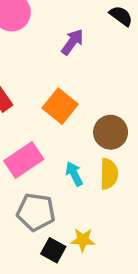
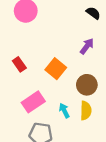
purple arrow: (72, 42) -> (87, 46), moved

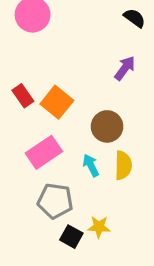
orange square: (56, 69) -> (57, 102), moved
brown circle: (87, 85) -> (107, 126), moved

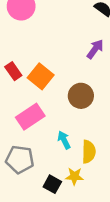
cyan arrow: (91, 165) -> (64, 140), moved
yellow semicircle: (123, 165) -> (89, 152), moved
gray pentagon: (55, 201) -> (20, 159), moved

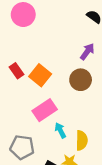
brown circle: (81, 96) -> (81, 80), moved
pink rectangle: (30, 117) -> (45, 110), moved

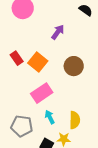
purple arrow: (87, 52) -> (58, 32), moved
cyan arrow: (60, 130) -> (50, 117), moved

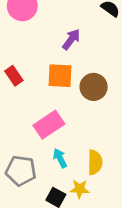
orange square: (38, 62) -> (60, 76), moved, turned -36

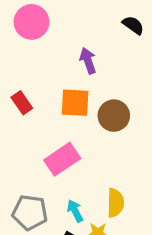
purple arrow: (71, 39) -> (88, 61), turned -55
cyan arrow: (60, 158) -> (75, 211), moved

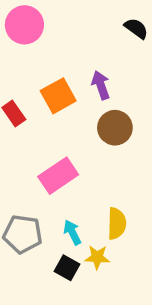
purple arrow: (88, 61) -> (101, 85), moved
orange square: (75, 103) -> (58, 96), moved, turned -32

